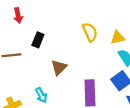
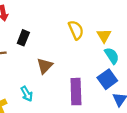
yellow triangle: (118, 38) -> (104, 36), turned -48

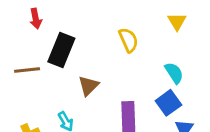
yellow triangle: (104, 36) -> (177, 21), moved
black rectangle: (23, 38) -> (61, 50), size x1.6

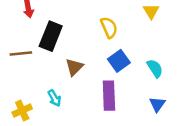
cyan semicircle: (174, 73) -> (155, 68), moved
blue square: (168, 103) -> (119, 61), moved

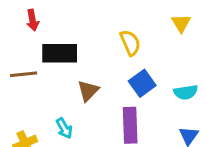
black rectangle: (51, 36) -> (60, 53), turned 68
cyan semicircle: (155, 68) -> (186, 92), turned 114

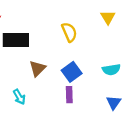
blue square: (142, 83) -> (72, 72), moved
purple rectangle: (130, 125) -> (69, 95), size x0.6

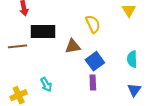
brown triangle: (37, 68) -> (73, 46), moved, turned 35
cyan semicircle: (111, 70) -> (132, 59), turned 98

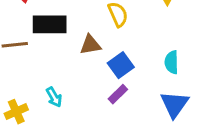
purple rectangle: (93, 82) -> (118, 94), turned 48
blue triangle: (134, 90) -> (174, 104), size x1.5

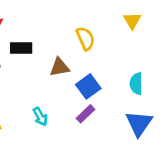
black rectangle: (50, 24) -> (21, 48), size x0.7
cyan arrow: (54, 97) -> (40, 117), moved

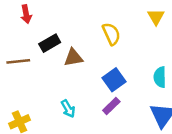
black rectangle: (21, 48) -> (50, 43), turned -30
brown triangle: (59, 67) -> (73, 57), moved

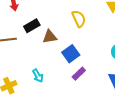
blue square: (114, 80) -> (71, 54), moved
cyan arrow: (68, 109) -> (38, 76), moved

